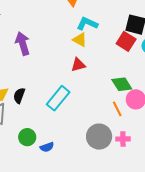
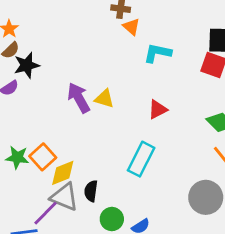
yellow triangle: (80, 40) -> (104, 99), moved
black semicircle: (19, 96) -> (91, 191), moved

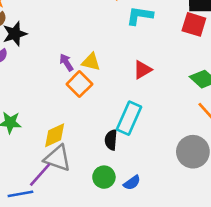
purple arrow: (79, 98) -> (66, 62), size x0.6
orange square: (43, 157) -> (79, 84), moved
black semicircle: (91, 191) -> (111, 140), moved

